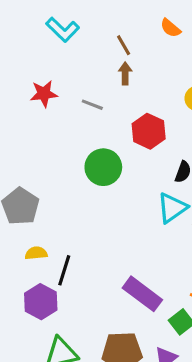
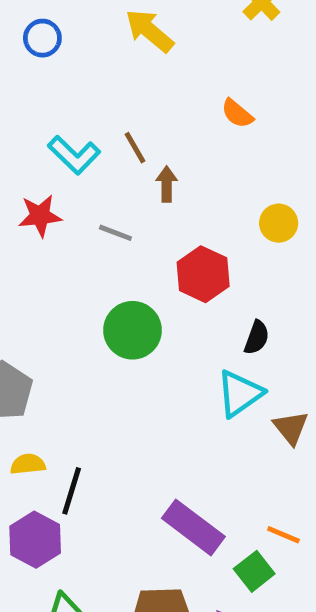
cyan L-shape: (63, 30) -> (74, 155), moved
brown line: (124, 45) -> (135, 148), moved

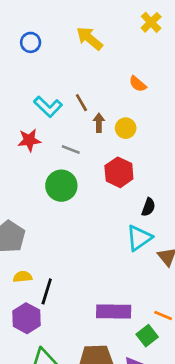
yellow circle: (279, 223) -> (126, 128), moved
green circle: (133, 330) -> (61, 186), moved
purple rectangle: (193, 527) -> (114, 312), turned -36

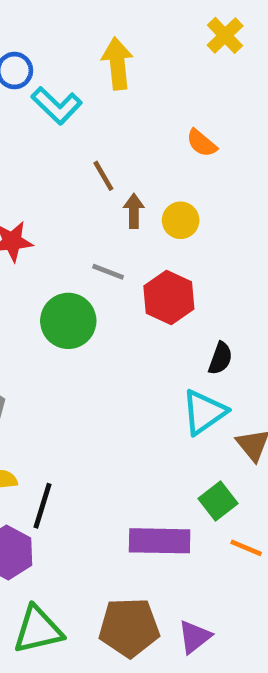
yellow arrow: (89, 38) -> (117, 64), turned 44
cyan L-shape: (48, 107) -> (57, 106), moved
gray line: (71, 150) -> (108, 272), moved
green square: (147, 336) -> (218, 501), moved

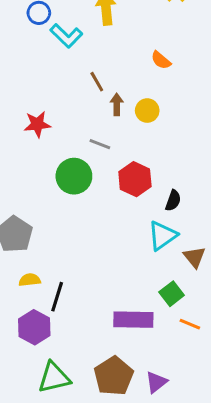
red hexagon: (169, 297) -> (135, 179), moved
brown pentagon: (129, 627) -> (114, 376), turned -30

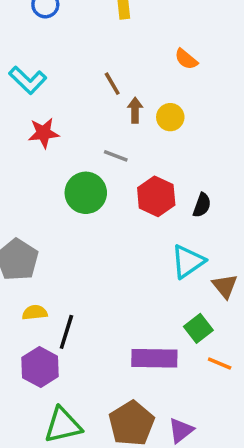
cyan L-shape: (66, 36) -> (28, 80), moved
black semicircle: (173, 201) -> (202, 205), moved

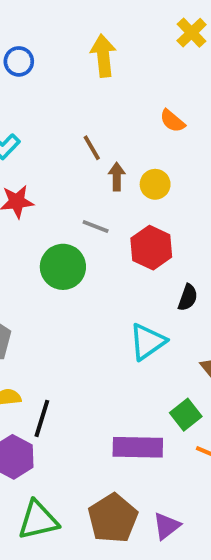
red hexagon: (156, 196) -> (151, 248), moved
black semicircle: (202, 205) -> (188, 298), moved
cyan triangle: (188, 261) -> (147, 342), moved

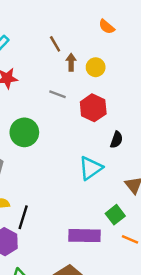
green circle: (63, 267) -> (24, 132), moved

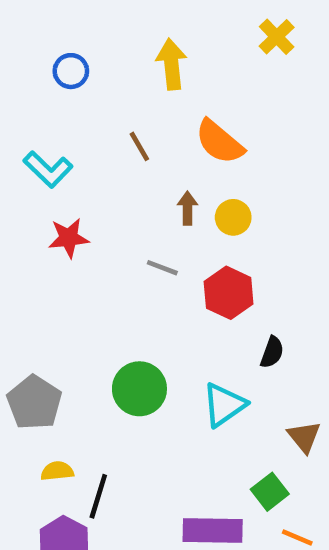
orange semicircle: (107, 27) -> (219, 142), moved, size x1.6
brown line: (55, 44) -> (139, 146), moved
green circle: (24, 132) -> (139, 389), moved

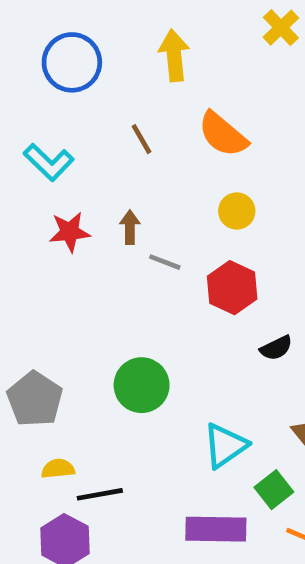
blue circle: (71, 71) -> (72, 62), size x1.6
brown arrow: (187, 208) -> (130, 227), moved
black semicircle: (272, 352) -> (276, 348), turned 44
cyan triangle: (224, 405) -> (225, 446), moved
black line: (98, 496) -> (100, 494), turned 63

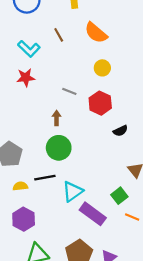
cyan L-shape: (49, 162) -> (29, 49), moved
brown arrow: (130, 227) -> (57, 118), moved
cyan triangle: (225, 446) -> (73, 191), moved
black line: (100, 494) -> (45, 178), moved
purple rectangle: (216, 529) -> (93, 214), turned 35

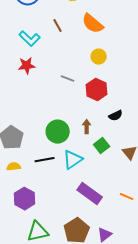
brown arrow: (57, 118) -> (87, 127), moved
yellow semicircle: (20, 186) -> (14, 167), moved
cyan triangle: (73, 191) -> (73, 160), moved
green square: (119, 196) -> (102, 146), moved

